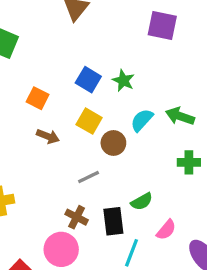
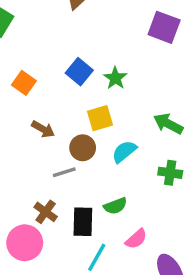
cyan semicircle: (142, 120) -> (124, 152), moved
yellow square: (89, 121) -> (100, 118), moved, turned 35
brown arrow: (48, 136) -> (43, 129), moved
brown circle: (113, 143) -> (83, 148), moved

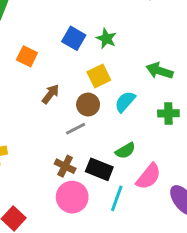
brown arrow: (43, 129) -> (51, 94), turned -72
black rectangle: (83, 222) -> (99, 169), turned -60
pink semicircle: (136, 239) -> (149, 176), size x1.4
pink circle: (25, 243) -> (72, 197), moved

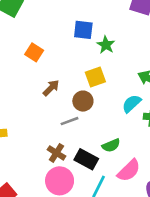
blue square: (74, 38) -> (83, 30), moved, turned -30
cyan semicircle: (125, 102) -> (132, 104), moved

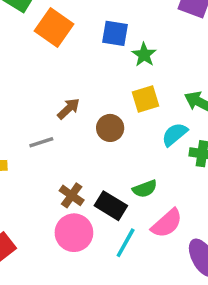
orange square: (34, 52) -> (54, 27), moved, size x1.5
yellow square: (95, 77) -> (146, 99), moved
gray line: (70, 121) -> (41, 142), moved

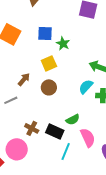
yellow square: (146, 99) -> (49, 63), moved
pink semicircle: (167, 223) -> (88, 138), turned -66
pink circle: (74, 233) -> (17, 149), moved

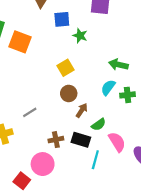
blue square: (45, 33) -> (62, 19), moved
green star: (63, 44) -> (80, 36), moved
brown arrow: (24, 79) -> (82, 110), moved
brown cross: (32, 128) -> (56, 140), turned -32

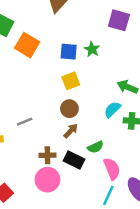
blue square: (62, 19) -> (69, 52), moved
brown arrow: (82, 110) -> (71, 131), moved
cyan line: (95, 160) -> (108, 195), moved
pink circle: (43, 164) -> (47, 180), moved

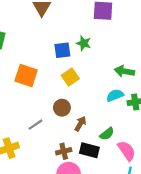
orange square: (27, 45) -> (26, 75), moved
brown circle: (69, 109) -> (62, 108), moved
cyan semicircle: (112, 109) -> (115, 95), turned 35

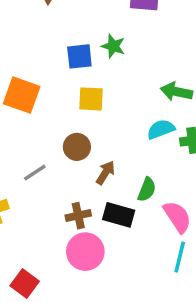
yellow square: (70, 77) -> (91, 99), turned 35
green semicircle: (107, 134) -> (147, 190), turned -32

